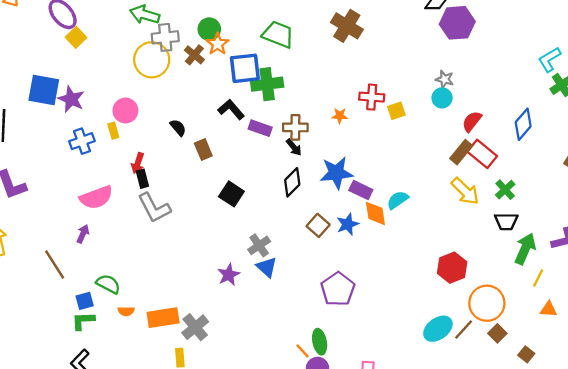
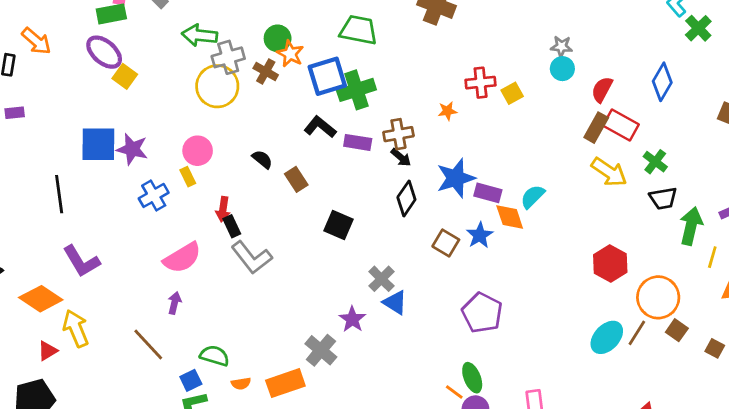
gray cross: (195, 327) -> (321, 350), moved

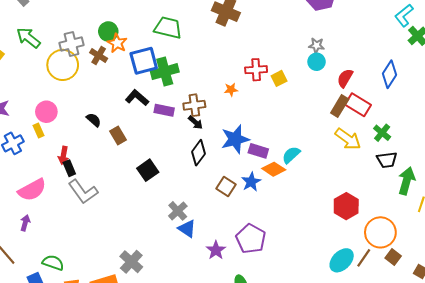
green arrow: (200, 35) -> (28, 38), moved, turned 30
orange diamond: (510, 217) -> (274, 169), turned -40
black square: (338, 225) -> (148, 170), turned 30
purple star: (352, 319) -> (216, 250), moved

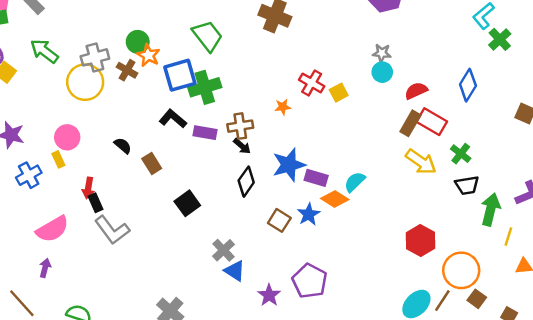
green trapezoid: (168, 28) -> (207, 36), turned 40
red cross: (256, 70) -> (312, 83), turned 35
red semicircle: (345, 78) -> (416, 91), turned 36

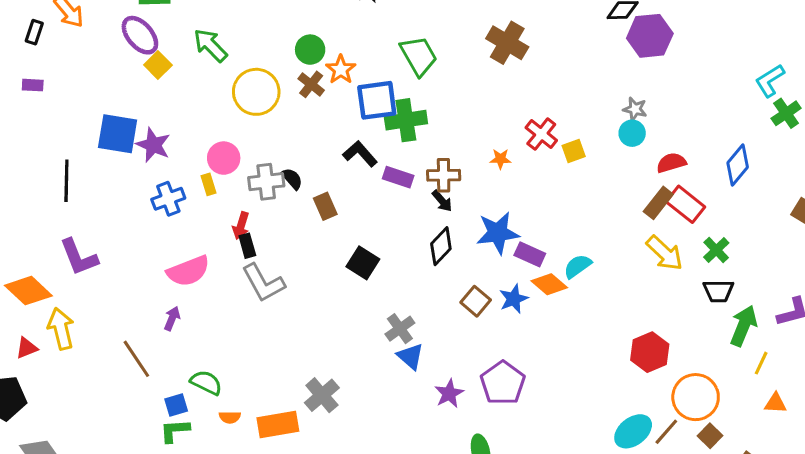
green circle: (138, 42) -> (310, 50), moved
gray cross: (95, 57) -> (266, 182), moved
black square: (187, 203) -> (363, 263), turned -30

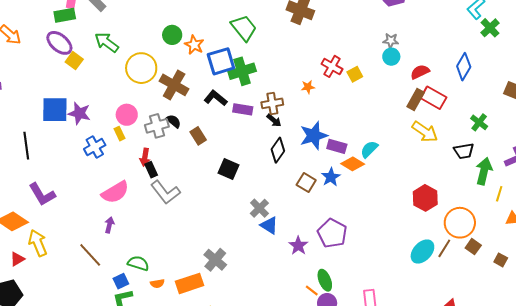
brown cross: (311, 84) -> (174, 85), moved, size x1.6
green cross: (716, 250) -> (479, 122), moved

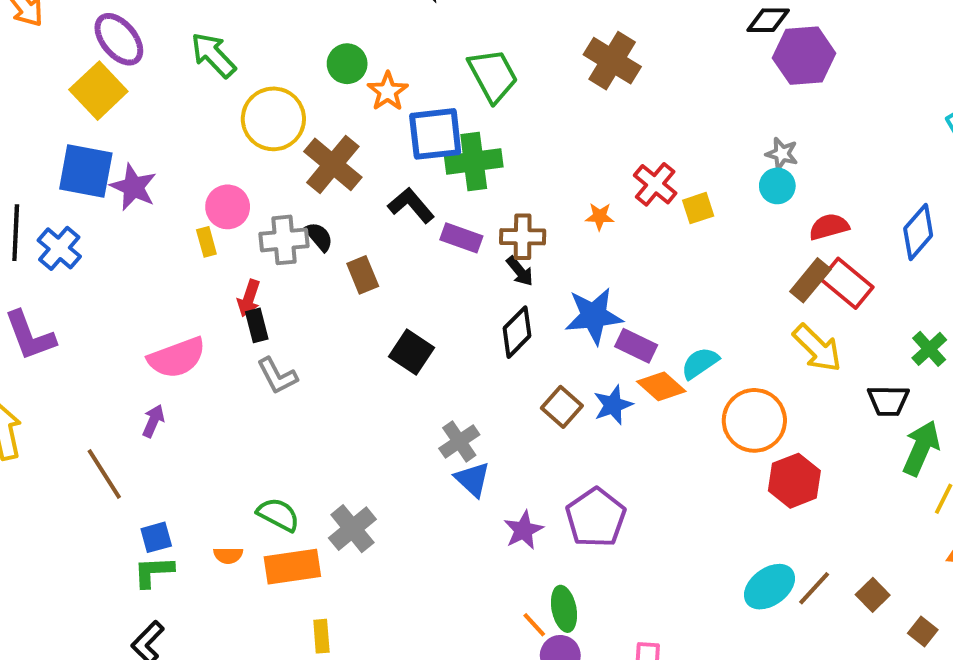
yellow square: (74, 61) -> (98, 91), moved, size x1.5
blue cross: (95, 147) -> (59, 248), moved, turned -30
gray L-shape: (165, 192) -> (277, 376), size x0.7
orange circle: (460, 223) -> (754, 420), moved
green semicircle: (138, 263) -> (278, 515), moved

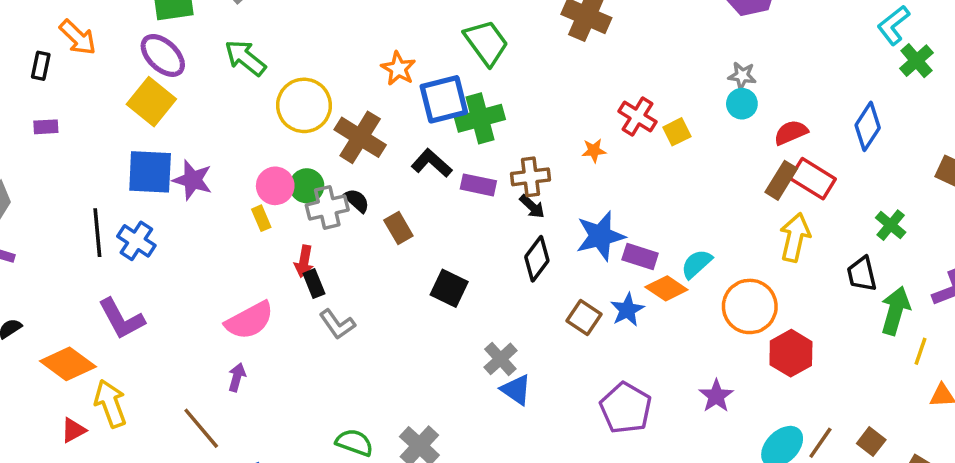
green circle: (347, 64) -> (307, 186), moved
yellow arrow: (817, 348) -> (795, 237), turned -114
black trapezoid: (888, 401) -> (862, 274), turned 84
purple star: (523, 530) -> (716, 396), moved

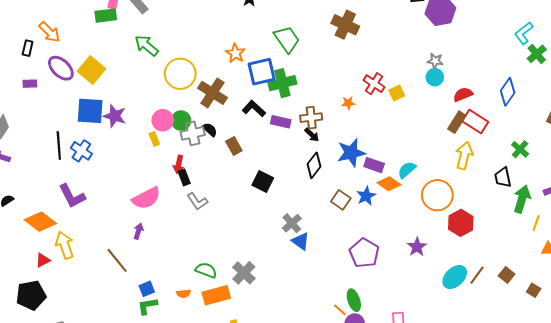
purple ellipse: (163, 55) -> (61, 68), moved

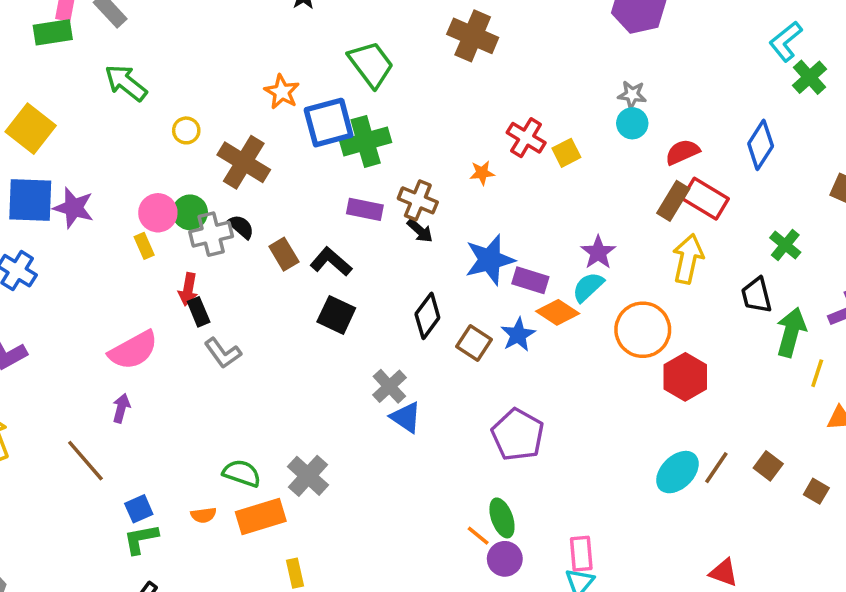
yellow circle: (180, 74) -> (186, 130), size x0.5
black L-shape: (254, 109) -> (331, 262), moved
brown cross: (311, 118) -> (418, 200), turned 30
black diamond: (314, 165) -> (427, 316), moved
purple star: (417, 247) -> (598, 252), moved

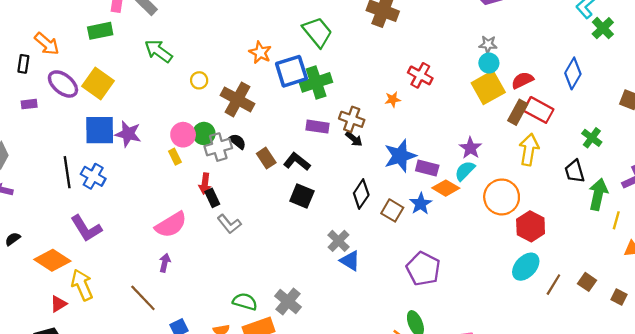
green rectangle: (53, 32) -> (100, 31), moved
yellow square: (566, 153) -> (488, 88), moved, size x1.8
cyan ellipse: (677, 472) -> (526, 267), moved

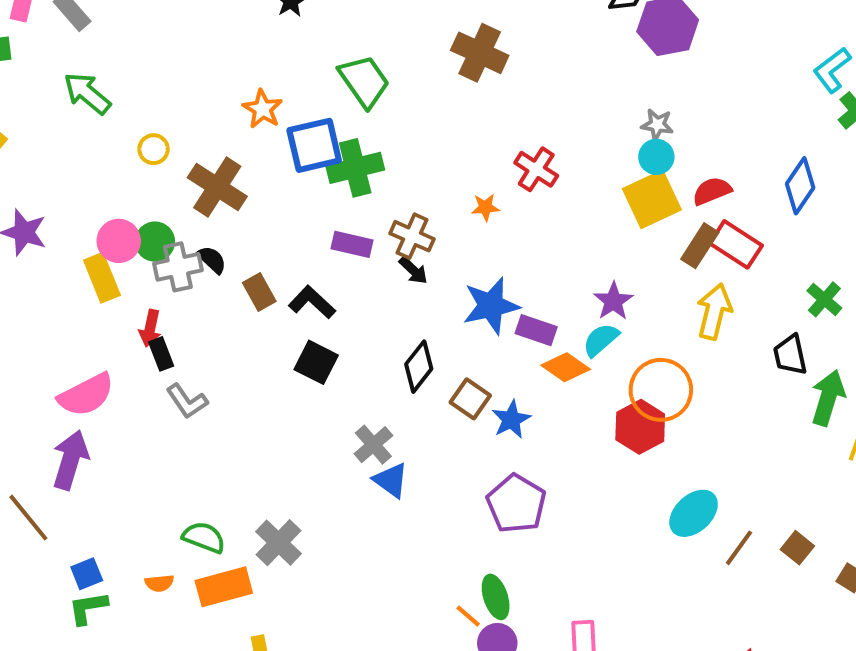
yellow rectangle: (175, 157) -> (102, 278), size x1.6
blue star: (421, 204) -> (511, 419), moved
red hexagon: (531, 226) -> (640, 427), moved
purple arrow: (165, 263) -> (70, 460), size x1.8

